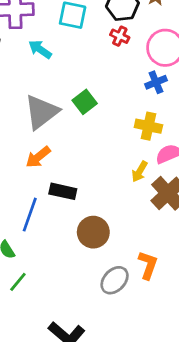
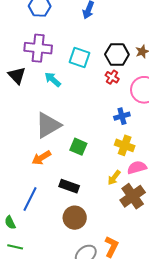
blue cross: (156, 82) -> (122, 116), moved
green square: (85, 102) -> (78, 147), moved, turned -36
black rectangle: (63, 191) -> (69, 186), moved
green line: (18, 282) -> (15, 247), turned 56

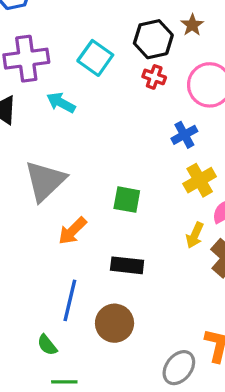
cyan square: (80, 57) -> (95, 58), turned 30
gray triangle: (48, 125) -> (45, 181), moved
yellow cross: (125, 145) -> (200, 180), turned -36
brown circle: (75, 218) -> (115, 323), moved

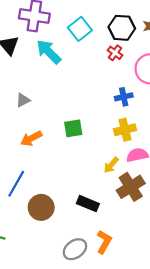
cyan arrow: (61, 103) -> (49, 52), size x1.4
gray triangle: (45, 181) -> (23, 100), size x0.5
green square: (127, 200) -> (73, 128), turned -36
black rectangle: (127, 265) -> (88, 204), moved

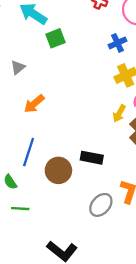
green square: (73, 128) -> (56, 38), moved
black rectangle: (88, 204) -> (92, 158), moved

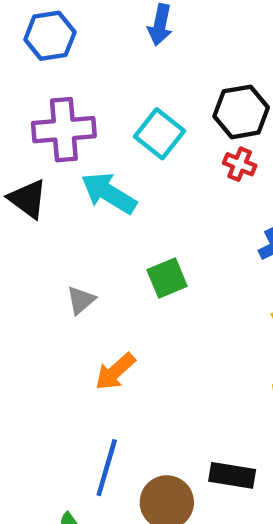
green square: (56, 38) -> (167, 278), moved

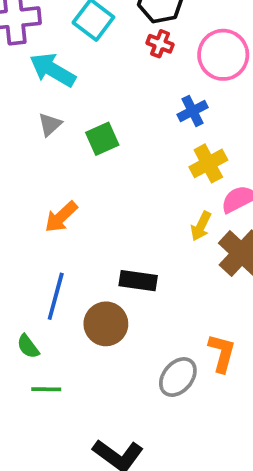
gray triangle: (81, 300) -> (50, 125), moved
black rectangle: (232, 475) -> (138, 281), moved

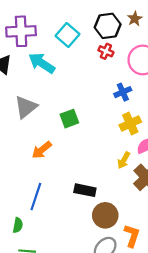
gray triangle: (50, 125) -> (26, 107), moved, size x1.6
green square: (102, 139) -> (69, 119), moved
brown circle: (106, 324) -> (105, 215), moved
green semicircle: (28, 346) -> (18, 225), turned -136

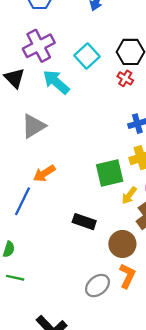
purple cross: (21, 31) -> (39, 46), turned -32
green square: (69, 119) -> (110, 173), moved, size x1.4
blue line: (36, 197) -> (23, 201), moved
brown circle: (105, 215) -> (122, 244), moved

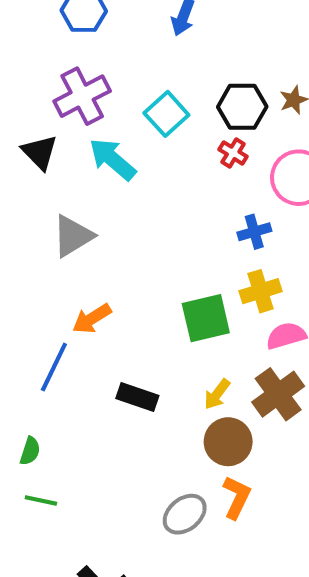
yellow arrow: (129, 195) -> (217, 394), moved
black rectangle: (84, 222) -> (137, 397), moved

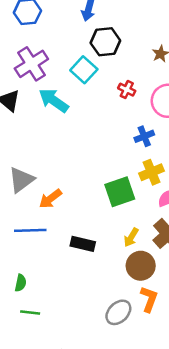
black hexagon: (242, 107) -> (105, 42), moved
gray triangle: (73, 236) -> (21, 180), moved
blue line: (54, 367) -> (30, 230), turned 68

